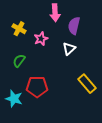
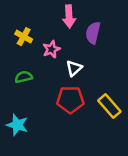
white triangle: (69, 49) -> (74, 68), moved
green semicircle: (19, 61) -> (24, 77), turned 40
red pentagon: (37, 87) -> (70, 100), moved

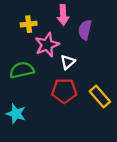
yellow cross: (24, 37) -> (29, 24), moved, turned -35
pink star: (51, 49) -> (47, 45), size x1.5
green semicircle: (24, 77) -> (22, 70), size x1.5

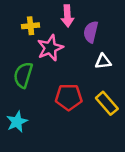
white triangle: (68, 62) -> (103, 61), moved, turned 35
green semicircle: (22, 70) -> (23, 75), turned -60
cyan star: (16, 114) -> (17, 122), turned 30

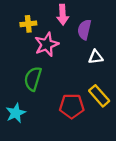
green semicircle: (23, 75) -> (33, 79), moved
red pentagon: (69, 97) -> (72, 106), moved

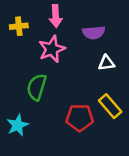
pink arrow: (63, 15) -> (56, 16), moved
yellow cross: (28, 24) -> (19, 26), moved
purple semicircle: (84, 30) -> (94, 33), turned -108

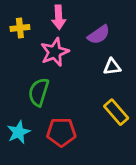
purple semicircle: (94, 33) -> (99, 35), turned -30
red pentagon: (80, 118) -> (61, 132), moved

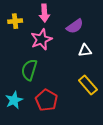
red pentagon: (61, 132) -> (46, 100), turned 30

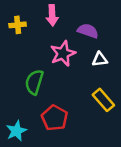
purple semicircle: (75, 26) -> (88, 31), turned -126
pink star: (41, 39) -> (63, 53), moved
cyan star: (14, 100) -> (16, 131), moved

